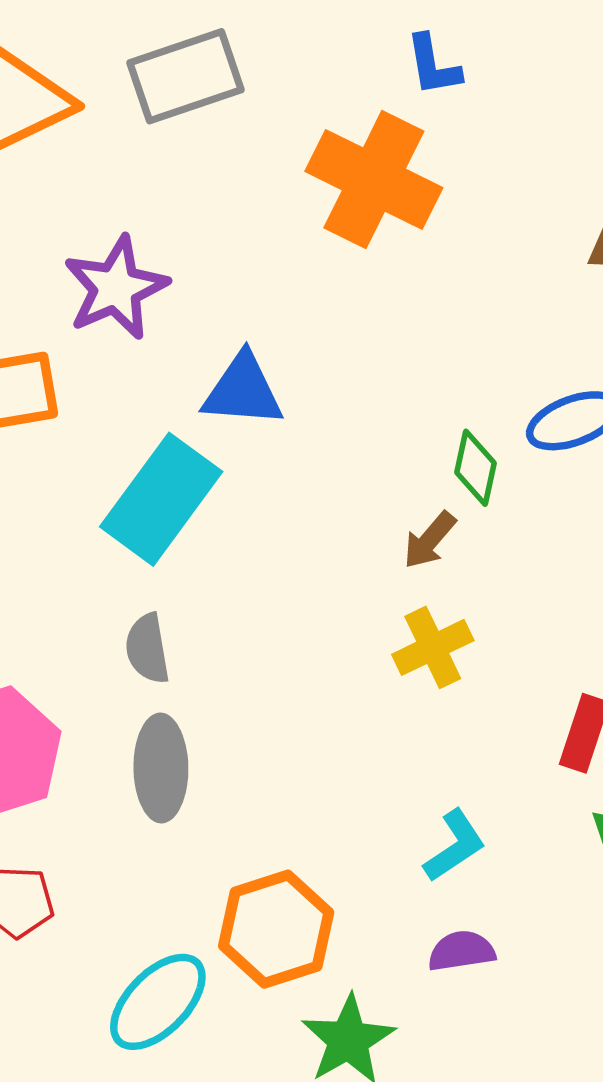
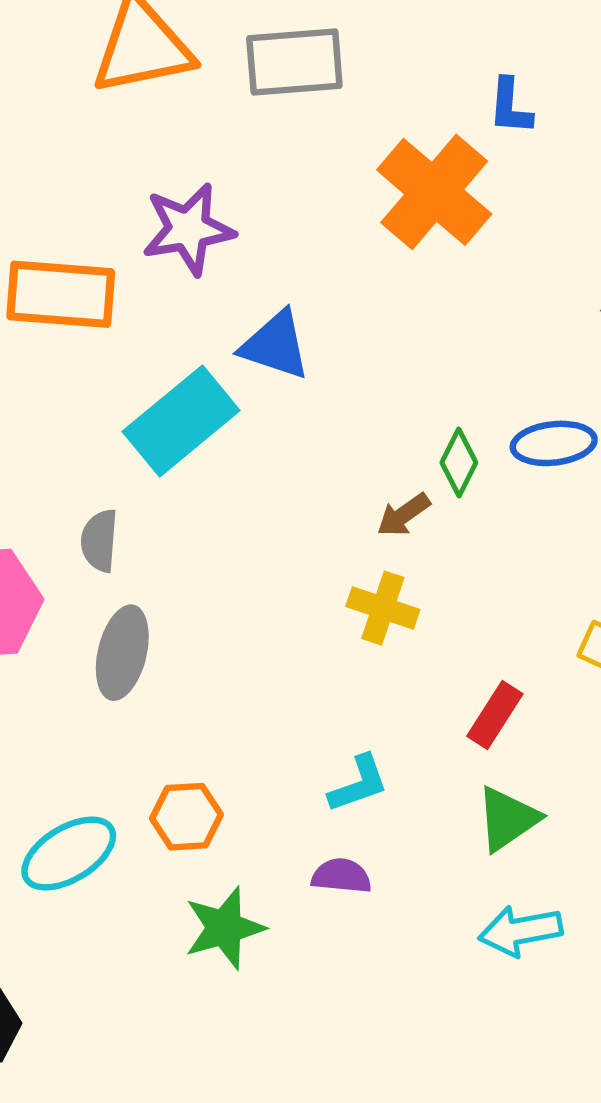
yellow cross: (433, 647) -> (383, 608), turned 30
gray semicircle: (147, 649) -> (99, 541), moved
orange hexagon: (276, 929) -> (186, 817), size x0.7

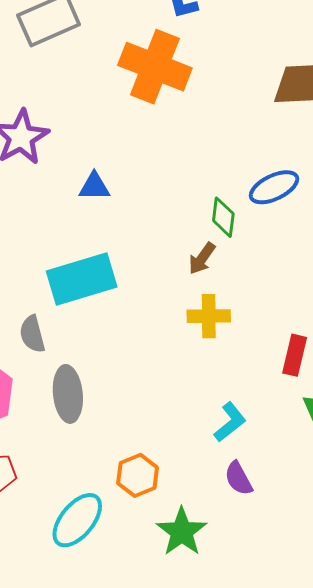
blue triangle: (275, 345) -> (94, 187), size x0.7
cyan rectangle: (181, 421) -> (82, 279), moved, turned 42
purple semicircle: (341, 876) -> (239, 478), turned -105

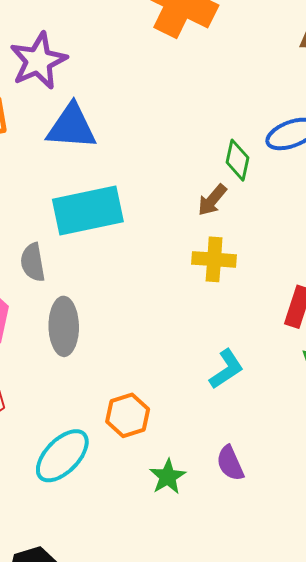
blue triangle: (94, 187) -> (72, 127), moved, size x1.6
purple semicircle: (239, 478) -> (230, 463), moved
green star: (182, 532) -> (168, 477), size x0.7

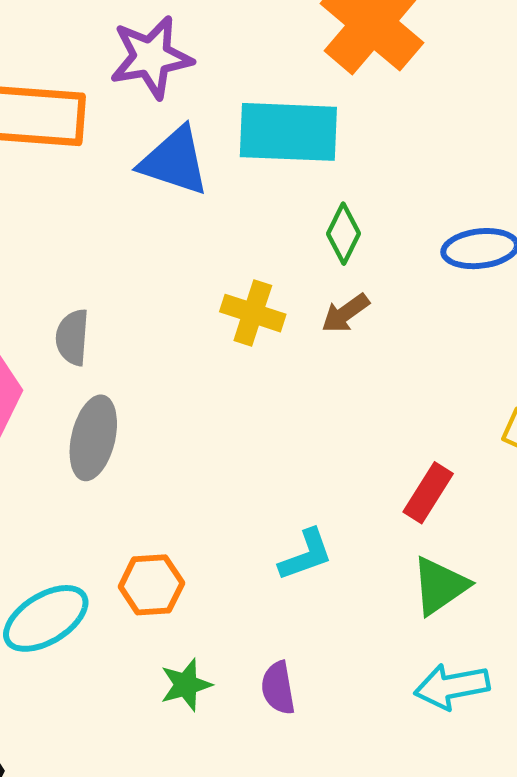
green diamond: (237, 160) -> (343, 234), moved
cyan rectangle: (88, 211) -> (288, 132), moved
yellow cross: (214, 259) -> (253, 313), moved

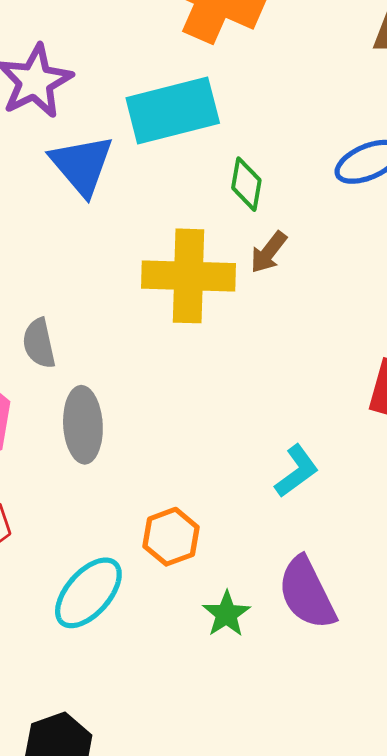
blue triangle: (174, 161) -> (82, 165), turned 48
yellow cross: (253, 313) -> (188, 276), size x1.6
purple semicircle: (278, 688) -> (307, 593), size x1.6

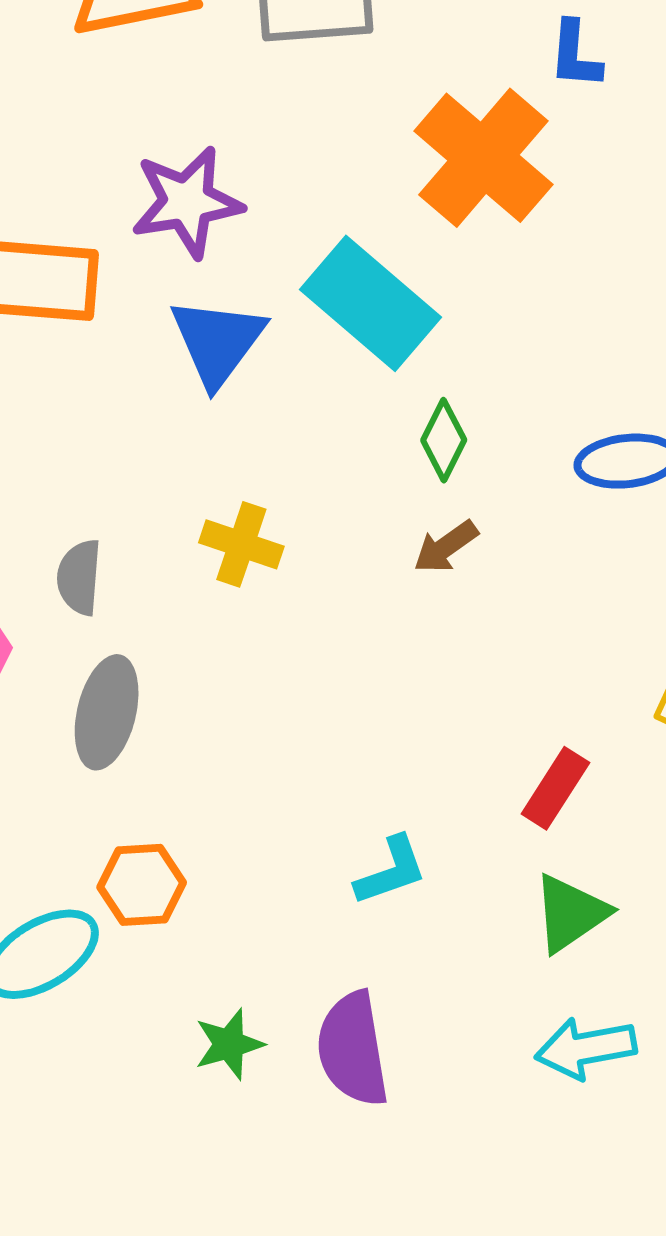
cyan rectangle: (173, 110) -> (370, 303), turned 38
yellow cross: (188, 276) -> (241, 544), moved, size x0.6
orange hexagon: (171, 537) -> (142, 885), moved

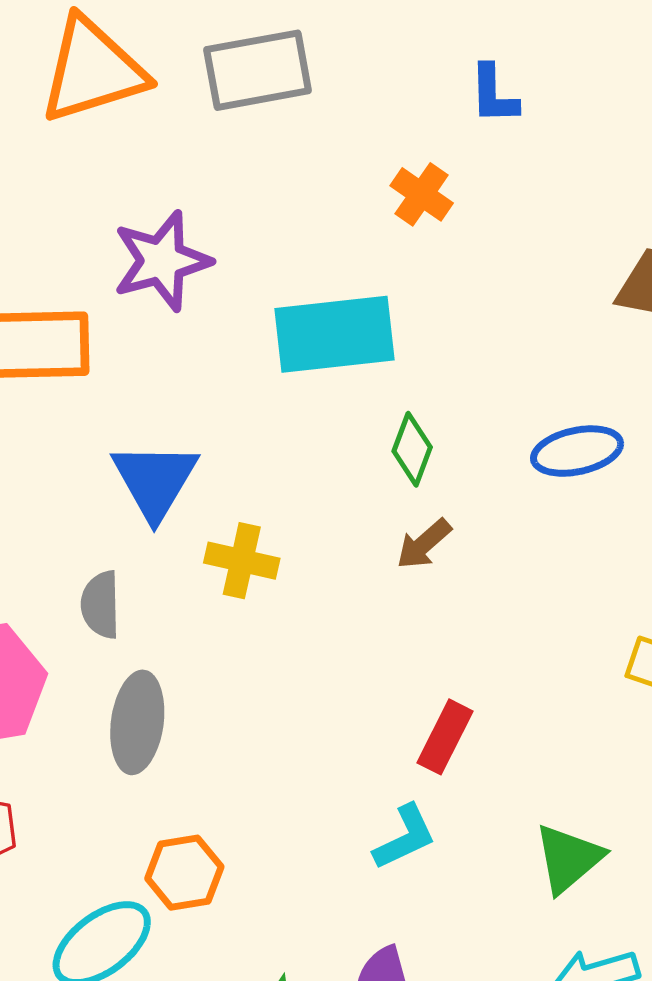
orange cross: (483, 158) -> (422, 194), size x0.5
cyan rectangle: (370, 303) -> (334, 334), turned -41
blue triangle: (217, 342) -> (155, 480), moved
red rectangle: (555, 788) -> (445, 737), moved

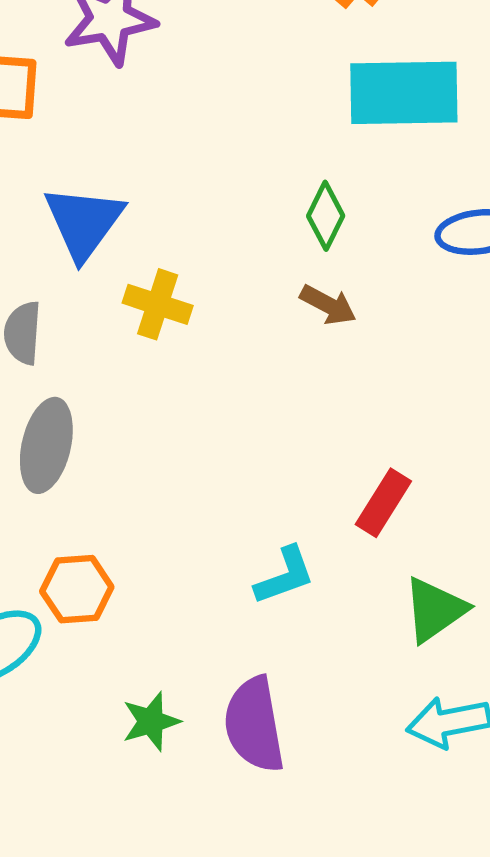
cyan rectangle: (334, 334) -> (404, 93), moved
brown arrow: (424, 544) -> (328, 305), turned -116
red rectangle: (445, 737) -> (383, 503), moved

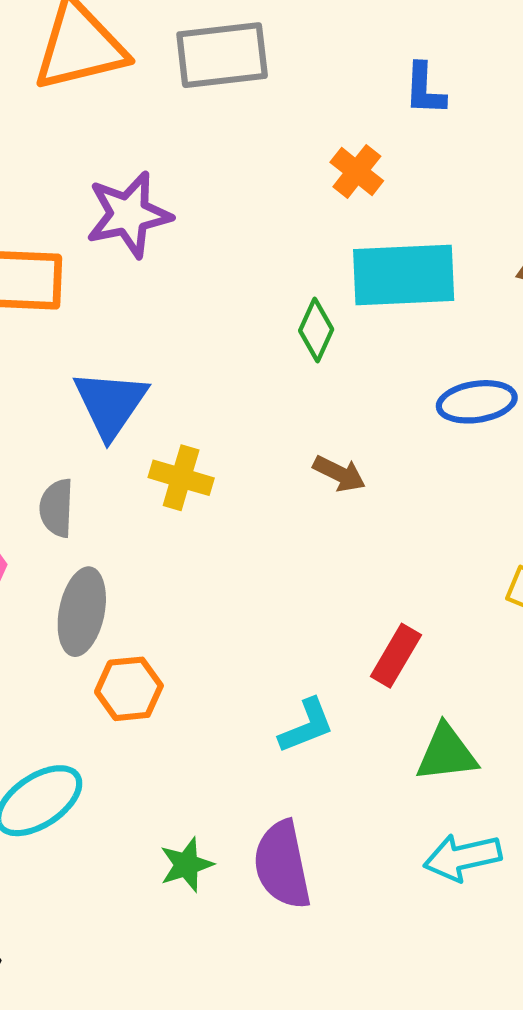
green diamond: (326, 216) -> (316, 330), moved
orange hexagon: (77, 589) -> (129, 689), moved
green triangle: (435, 610) -> (447, 753), turned 30

